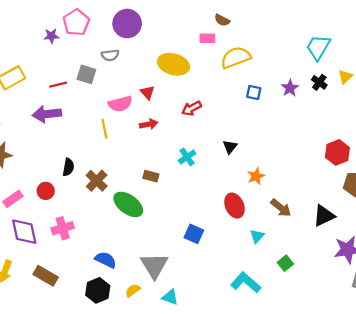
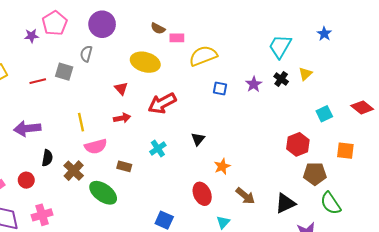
brown semicircle: (222, 20) -> (158, 28), moved
gray semicircle: (110, 55) -> (86, 54), turned 112
pink semicircle: (120, 104) -> (96, 146), moved
red arrow: (192, 108) -> (162, 103), size x1.5
purple arrow: (47, 114) -> (27, 128), moved

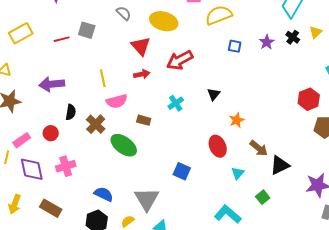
gray semicircle: (86, 54) -> (124, 13), moved, turned 119
red triangle: (121, 88) -> (141, 46), size x1.5
black triangle: (285, 203) -> (280, 165), moved

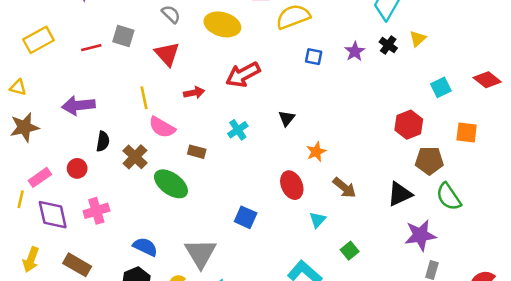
red triangle: (141, 46) -> (167, 54), moved
pink semicircle: (117, 101) -> (162, 127), turned 45
black triangle: (280, 165) -> (400, 194), moved

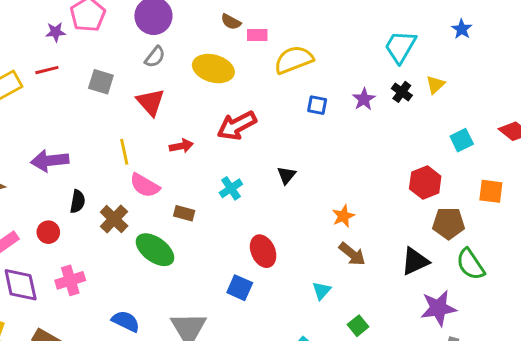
gray semicircle: (171, 14) -> (155, 57), turned 84
red line: (91, 48) -> (47, 70), moved
orange star: (316, 152) -> (343, 216), moved
red ellipse: (292, 185) -> (263, 251), moved

